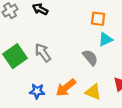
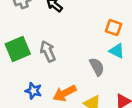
cyan triangle: (105, 39) -> (117, 51), turned 40

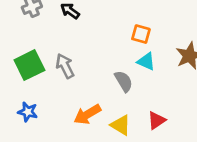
blue star: (33, 91) -> (28, 112), moved

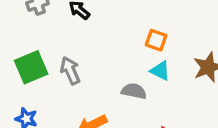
gray semicircle: (124, 81) -> (134, 91), turned -50

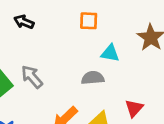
orange square: (156, 40) -> (89, 21), moved

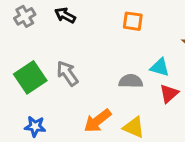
cyan triangle: (110, 53) -> (160, 67), moved
red triangle: (134, 108) -> (169, 94), moved

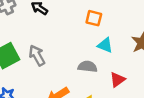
cyan triangle: (160, 67) -> (105, 45), moved

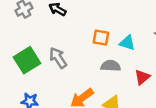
orange square: (94, 18) -> (101, 38), moved

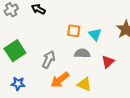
cyan triangle: (127, 43) -> (95, 34), turned 32
gray arrow: (58, 58) -> (49, 60), moved, turned 60

